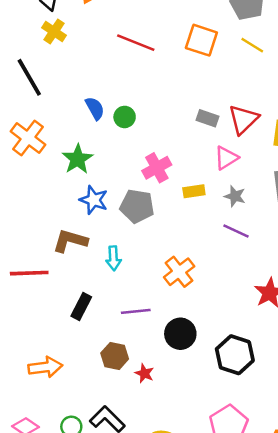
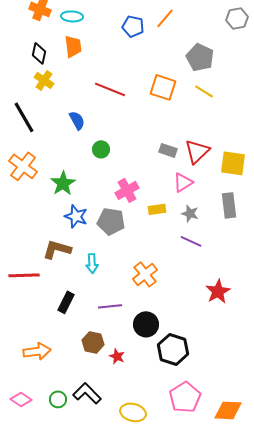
blue semicircle: (95, 108) -> (77, 120), moved
black hexagon: (235, 355) -> (173, 349), moved

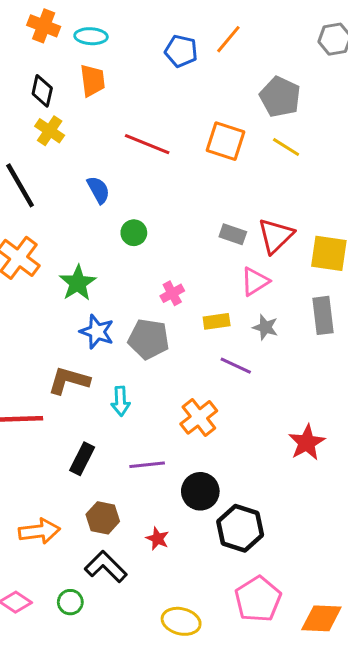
pink cross: (127, 190) -> (172, 293), size x0.7
purple line: (191, 241) -> (236, 366), moved
brown hexagon: (93, 342) -> (103, 518), moved
black L-shape: (87, 393) -> (106, 567), moved

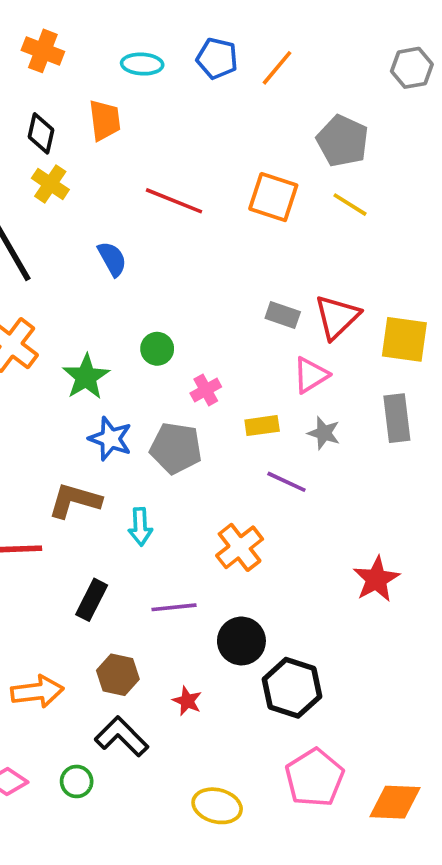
cyan ellipse: (91, 36) -> (142, 64), moved
blue pentagon: (181, 51) -> (217, 58), moved
green circle: (134, 233) -> (157, 349), moved

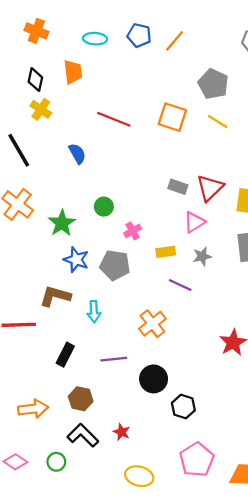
gray star: (324, 433) -> (202, 256), turned -30
black hexagon: (292, 688) -> (183, 407), size x0.7
red star: (187, 701) -> (122, 432), moved

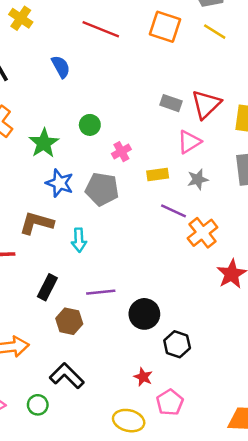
orange cross: (152, 324) -> (203, 233), moved
brown hexagon: (81, 399) -> (69, 321), moved
red star: (122, 432) -> (143, 377), moved
pink pentagon: (197, 460) -> (170, 402), moved, size x0.7

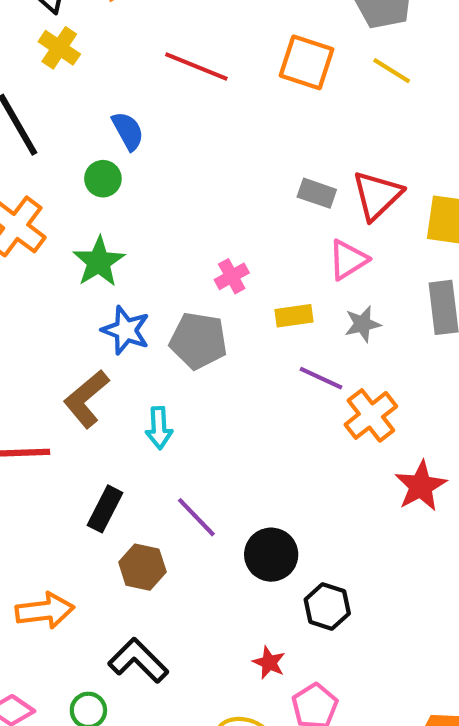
green circle: (90, 125) -> (103, 179), moved
brown L-shape: (37, 223) -> (86, 399), turned -56
purple line: (101, 292) -> (196, 517), turned 52

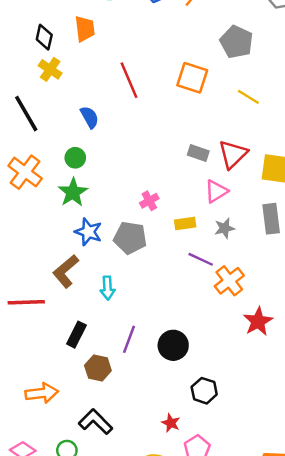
red line: (196, 67) -> (129, 80), turned 45
yellow line: (392, 71) -> (248, 97), moved
green circle: (103, 179) -> (75, 158), moved
purple line: (196, 517) -> (129, 339), turned 64
black circle: (271, 555) -> (173, 345), moved

